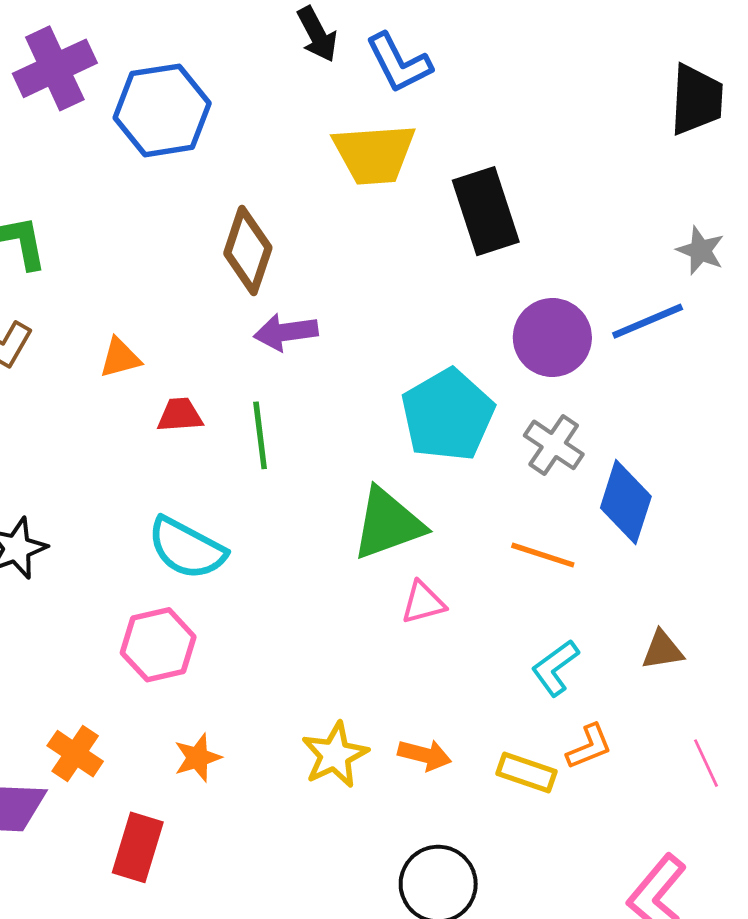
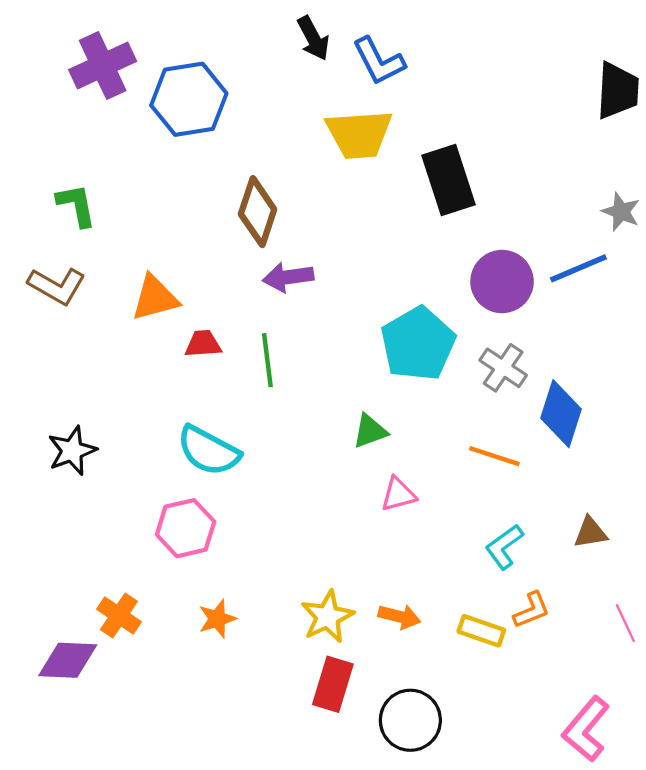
orange triangle: (120, 358) -> (155, 298), size x1.4
green triangle: (388, 524) -> (370, 431), size x0.6
red rectangle: (138, 847) -> (333, 684), moved

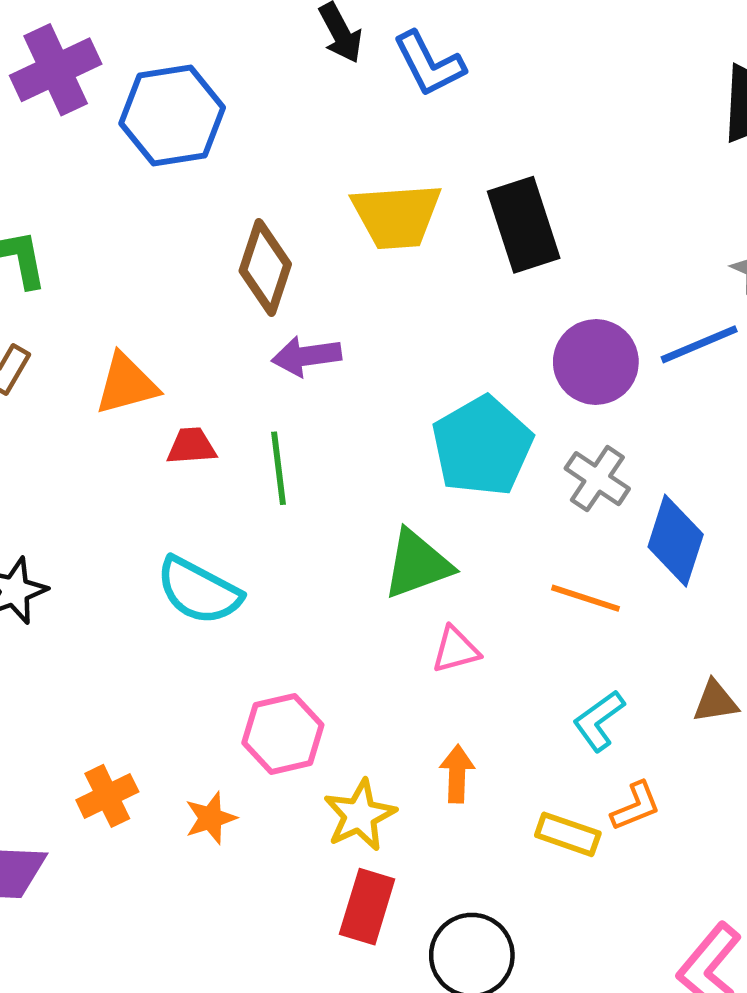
yellow trapezoid: (359, 134) -> (397, 216), moved
green triangle: (370, 431) -> (417, 564), size x1.5
pink hexagon: (186, 528) -> (283, 734), moved
orange cross: (119, 615) -> (107, 796), moved, turned 30
orange arrow: (399, 617) -> (457, 774), moved, turned -102

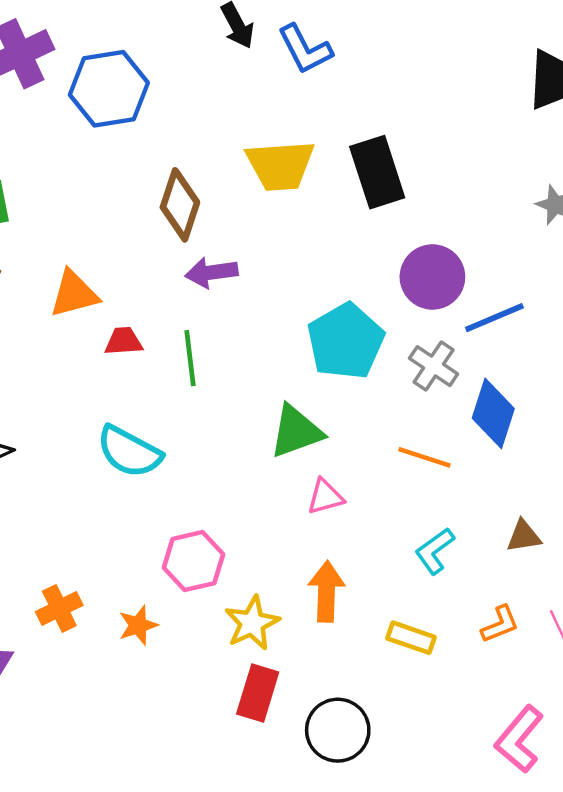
blue line: (699, 344) -> (494, 318), moved
orange arrow: (457, 774) -> (326, 591), size x1.4
orange L-shape: (636, 806) -> (500, 624), moved

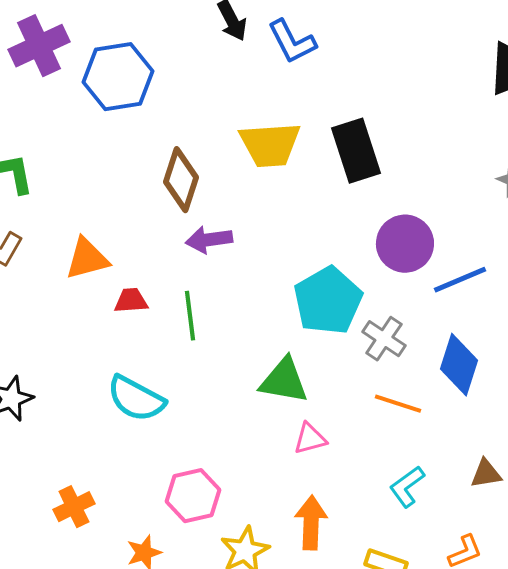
gray cross: (434, 366) -> (384, 339), moved
green triangle: (296, 431) -> (284, 381), turned 30
orange cross: (59, 608) -> (74, 507), moved

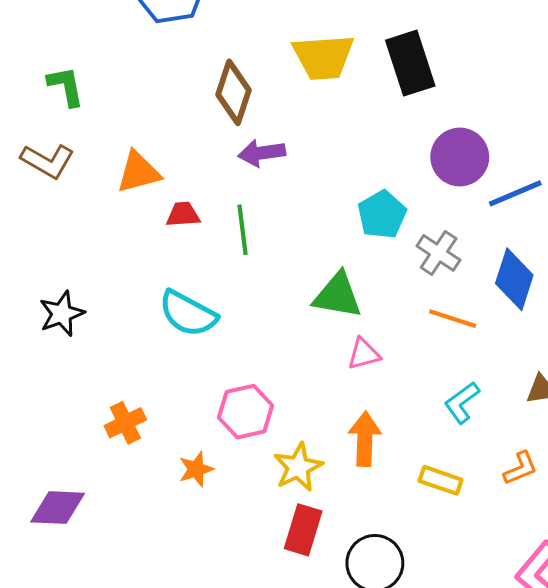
cyan pentagon: (328, 301) -> (382, 215), size x0.7

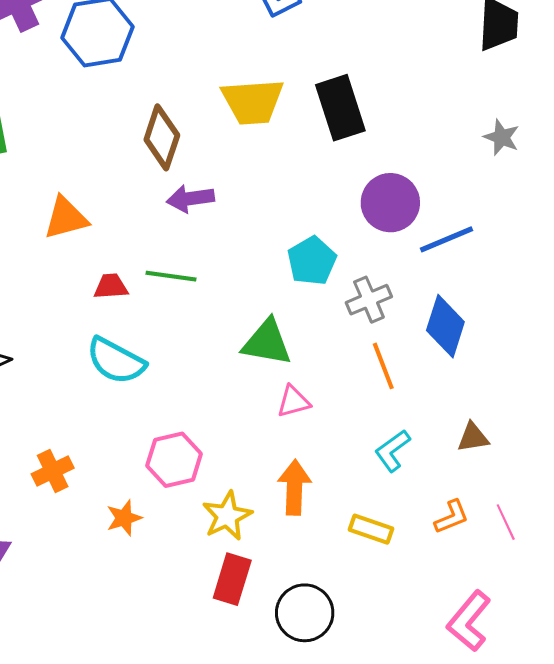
red trapezoid: (183, 215) -> (111, 286), moved
green line: (243, 230) -> (171, 276), turned -75
gray cross: (439, 253) -> (369, 300), turned 33
orange line: (453, 319) -> (383, 366), turned 51

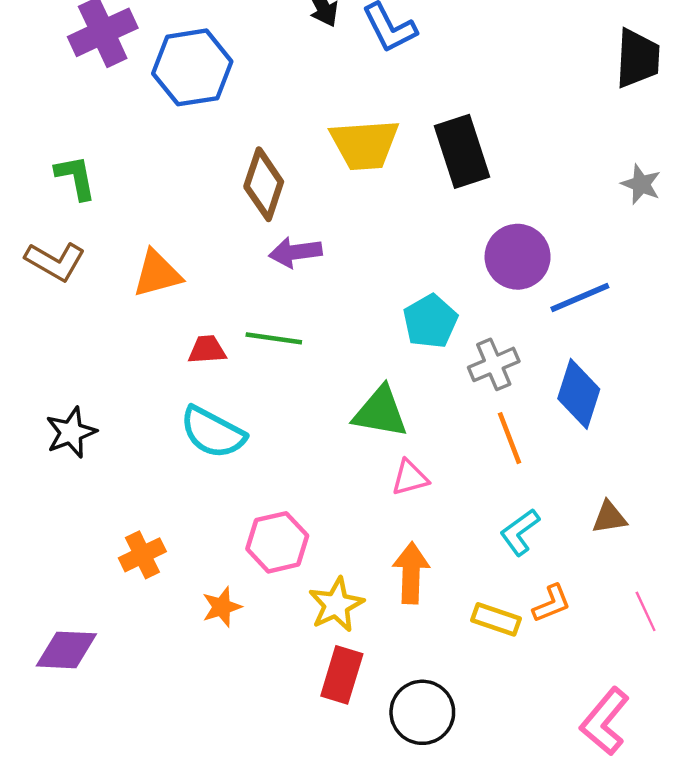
orange L-shape: (452, 517) -> (552, 604), moved

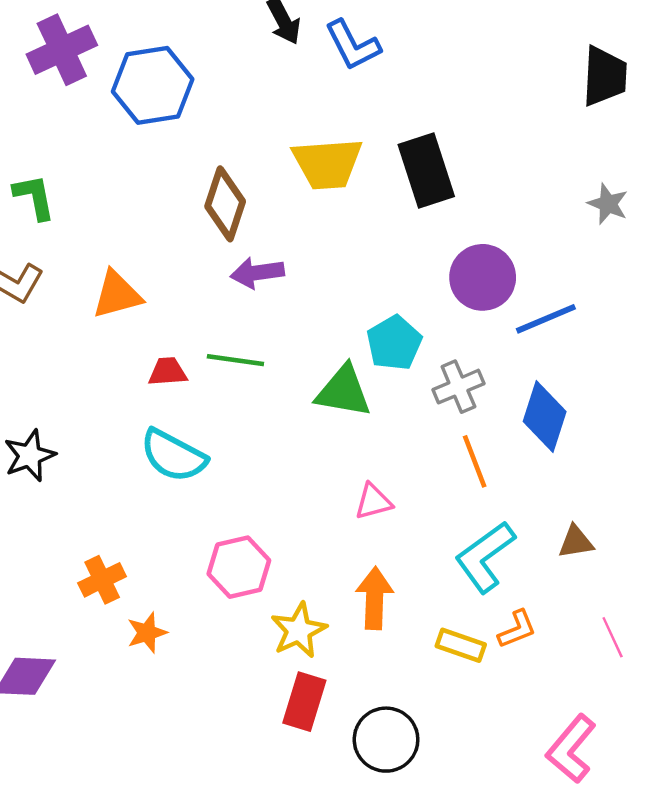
green triangle: (380, 412) -> (343, 391), moved
cyan L-shape: (520, 532) -> (485, 557), size x1.5
orange star: (222, 607) -> (147, 633), moved

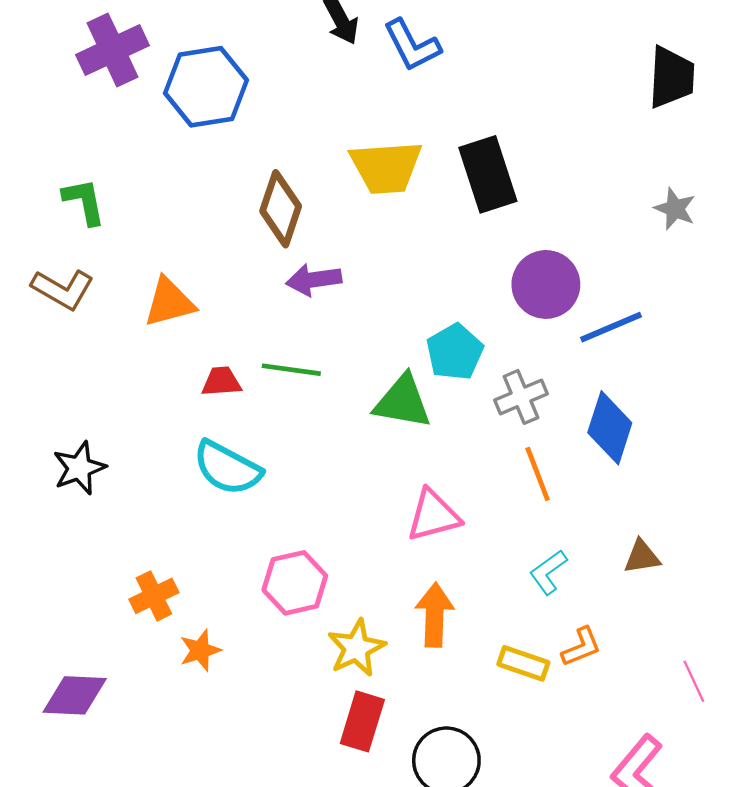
pink triangle: (373, 502) -> (433, 515), size x1.4
cyan L-shape: (485, 557) -> (548, 572), size x0.6
pink line: (613, 637) -> (694, 681), moved

